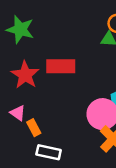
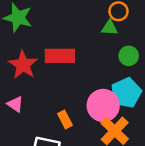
orange rectangle: (34, 128) -> (65, 119), moved

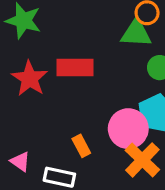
green triangle: (110, 28) -> (136, 33), size x1.5
pink triangle: (15, 104) -> (20, 162), moved

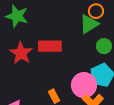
green triangle: (136, 33) -> (89, 24), turned -35

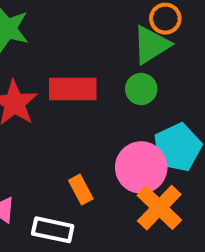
green circle: (104, 46) -> (141, 89), moved

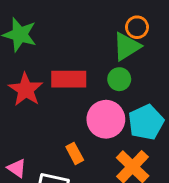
pink circle: (141, 167) -> (106, 119), moved

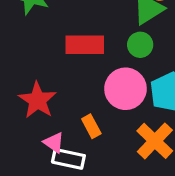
red star: (26, 90) -> (37, 100), moved
pink triangle: (17, 168) -> (54, 143), moved

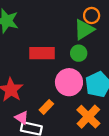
orange rectangle: (91, 126) -> (46, 107), turned 72

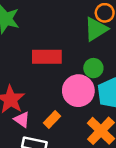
green circle: (79, 53) -> (93, 68), moved
pink triangle: (22, 118) -> (22, 120), moved

